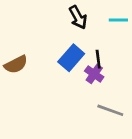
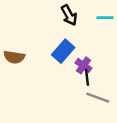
black line: (98, 59) -> (87, 77), moved
brown semicircle: (16, 65) -> (14, 57), turned 36

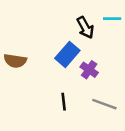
black arrow: (69, 15) -> (85, 28), moved
black line: (87, 77) -> (64, 102), moved

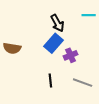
black arrow: (85, 28) -> (57, 23), moved
purple cross: (89, 70) -> (71, 55), turned 32

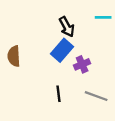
brown semicircle: (12, 48) -> (14, 56), turned 78

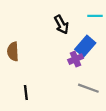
blue rectangle: (62, 50) -> (85, 46), moved
black line: (59, 94) -> (26, 93), moved

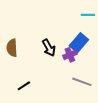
black arrow: (61, 25) -> (49, 48), moved
black line: (26, 93) -> (24, 86), turned 64

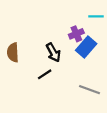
purple cross: (70, 55) -> (76, 34), moved
black line: (24, 86) -> (45, 74), moved

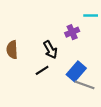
blue rectangle: (86, 47) -> (76, 71), moved

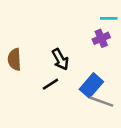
purple cross: (72, 32) -> (101, 38), moved

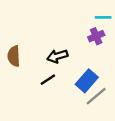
black arrow: (60, 59) -> (57, 56), turned 102
gray line: (101, 102) -> (96, 96), turned -60

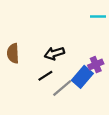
purple cross: (96, 36) -> (96, 65), moved
gray line: (96, 96) -> (62, 88), moved

